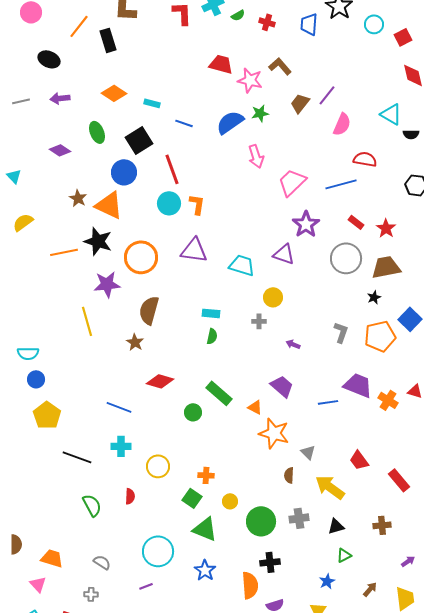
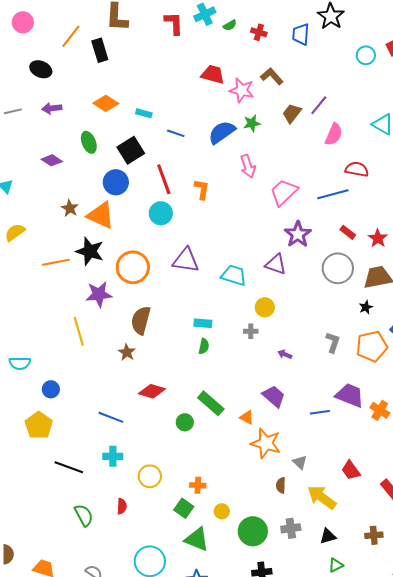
cyan circle: (374, 24) -> (366, 55), moved
orange L-shape: (197, 204) -> (202, 189), moved
blue circle: (36, 379) -> (51, 389), moved

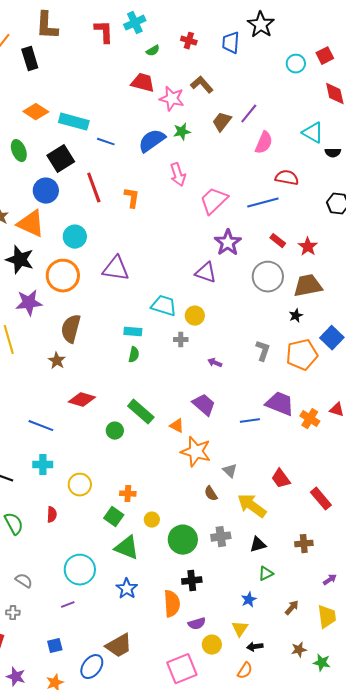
green semicircle: (230, 25) -> (153, 51), moved
cyan rectangle: (144, 113) -> (74, 122), size x1.8
cyan circle: (161, 213) -> (75, 237), moved
cyan trapezoid: (234, 275) -> (164, 306), moved
brown semicircle: (281, 485) -> (211, 494), turned -35

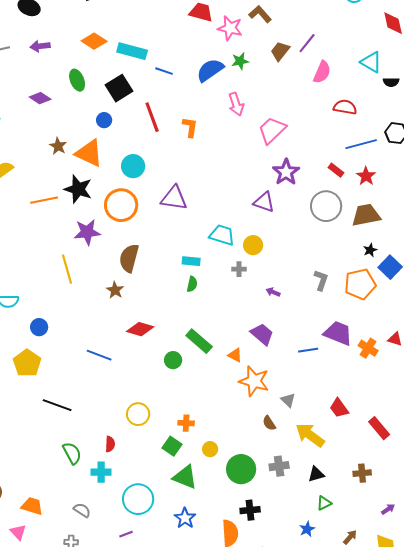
blue circle: (46, 191) -> (104, 120), size x0.6
blue line: (263, 203) -> (361, 144), moved
black star: (296, 316) -> (370, 250), moved
cyan cross: (43, 465) -> (101, 472), moved

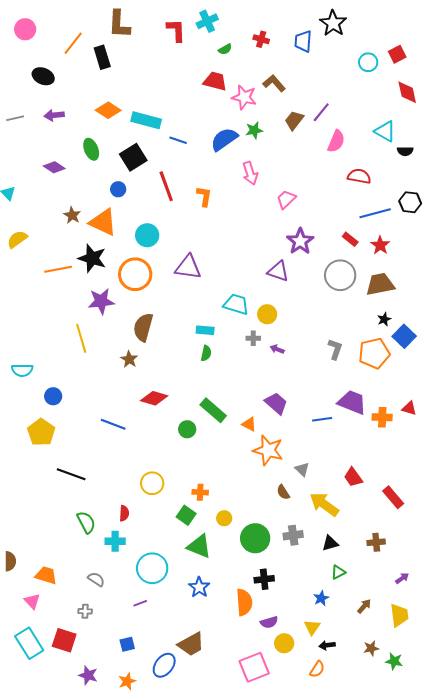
pink trapezoid: (272, 130) -> (286, 199), size x0.7
purple arrow: (273, 292) -> (277, 349), moved
orange cross: (368, 348) -> (382, 417), turned -30

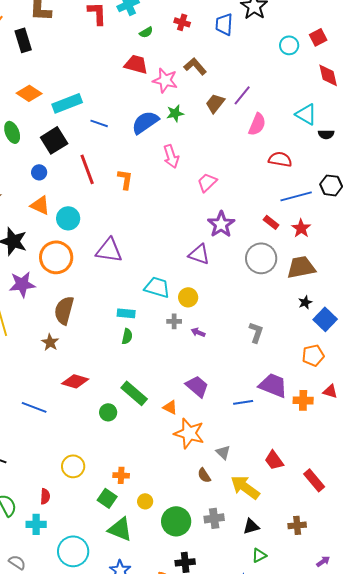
cyan rectangle: (146, 120) -> (67, 103), turned -36
orange triangle: (103, 222) -> (40, 205), moved, size x0.7
orange pentagon: (374, 353) -> (313, 355), moved, size x0.7

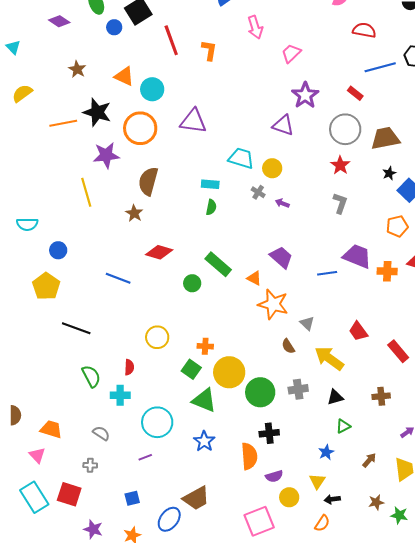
blue circle: (39, 172) -> (114, 27), moved
red star: (301, 228) -> (340, 165), moved
gray cross: (174, 321) -> (258, 192), turned 32
yellow circle: (145, 501) -> (229, 372), size x2.0

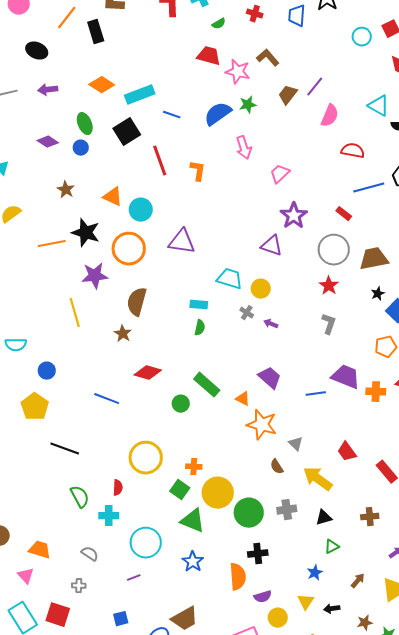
blue circle: (114, 27) -> (81, 148), moved
yellow circle: (157, 337) -> (146, 458), size x1.4
black arrow: (332, 499) -> (332, 609), moved

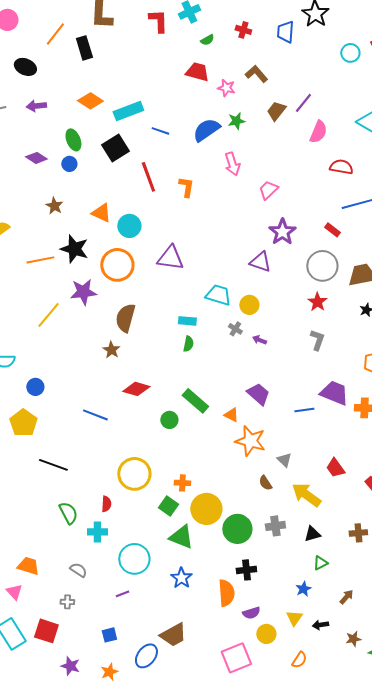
pink star: (238, 72) -> (226, 88), size x0.7
yellow line: (75, 313) -> (48, 315), moved, turned 56

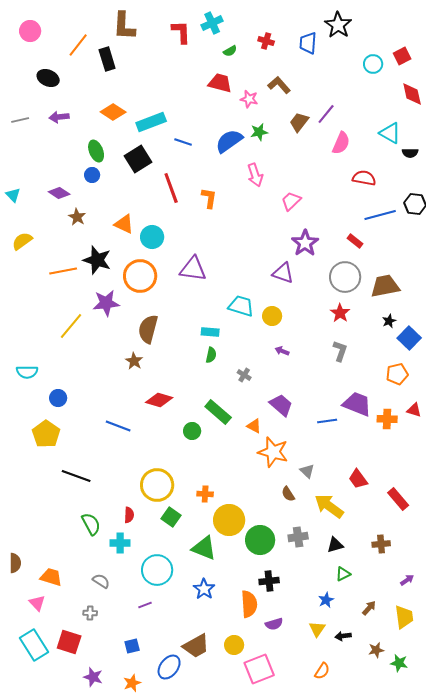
purple diamond: (36, 158) -> (59, 193), moved
gray cross: (235, 329) -> (244, 375), moved
green square: (168, 506) -> (171, 517), moved
yellow circle: (266, 634) -> (234, 645), moved

